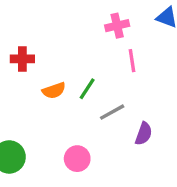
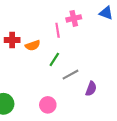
pink line: (132, 61) -> (58, 30), moved
orange semicircle: (54, 90) -> (33, 45), moved

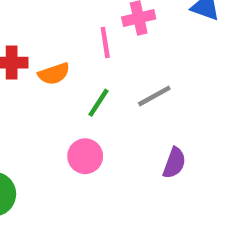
gray line: (71, 75) -> (154, 96), moved
pink circle: (48, 105) -> (85, 156), moved

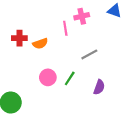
green line: (99, 103) -> (70, 78), moved
pink circle: (85, 156) -> (48, 77), moved

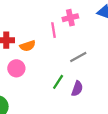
pink circle: (48, 77) -> (16, 68), moved
purple semicircle: (99, 87) -> (77, 89), moved

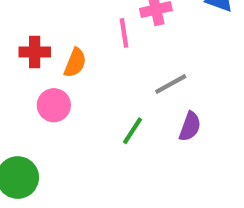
orange semicircle: (28, 46) -> (75, 63), turned -49
purple semicircle: (77, 89) -> (190, 126), moved

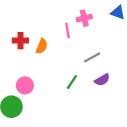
pink circle: (54, 105) -> (25, 85), moved
purple semicircle: (190, 126) -> (102, 80), turned 40

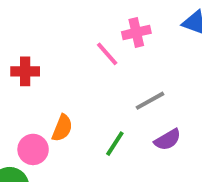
pink line: (67, 31) -> (107, 54), turned -32
orange semicircle: (42, 46) -> (62, 128), moved

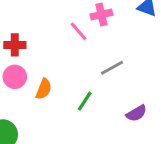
purple semicircle: (168, 140) -> (136, 113), moved
pink circle: (33, 149) -> (15, 77), moved

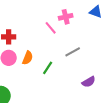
orange semicircle: (44, 89) -> (28, 58), moved
green line: (85, 101) -> (48, 68), moved

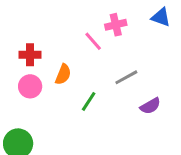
orange semicircle: (28, 58) -> (63, 74), moved
purple semicircle: (89, 82) -> (150, 106), moved

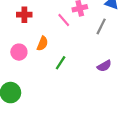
red cross: (30, 55) -> (24, 15), moved
gray line: (126, 77) -> (101, 26), moved, turned -35

